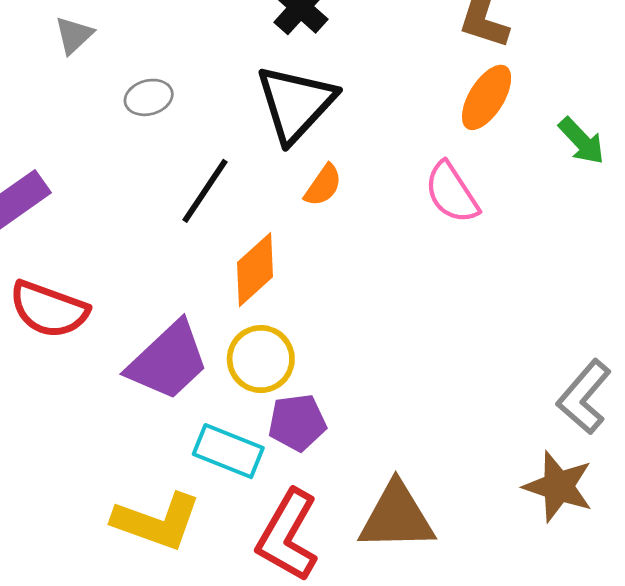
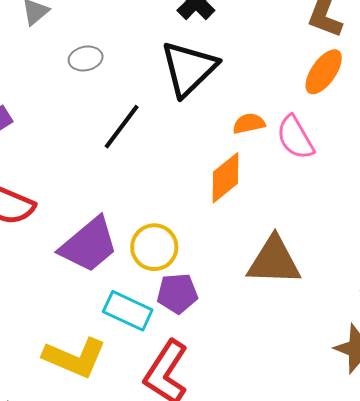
orange semicircle: (323, 185) -> (249, 123), moved, turned -140
orange diamond: (255, 270) -> (225, 178), moved
brown triangle: (397, 517) -> (274, 261), moved

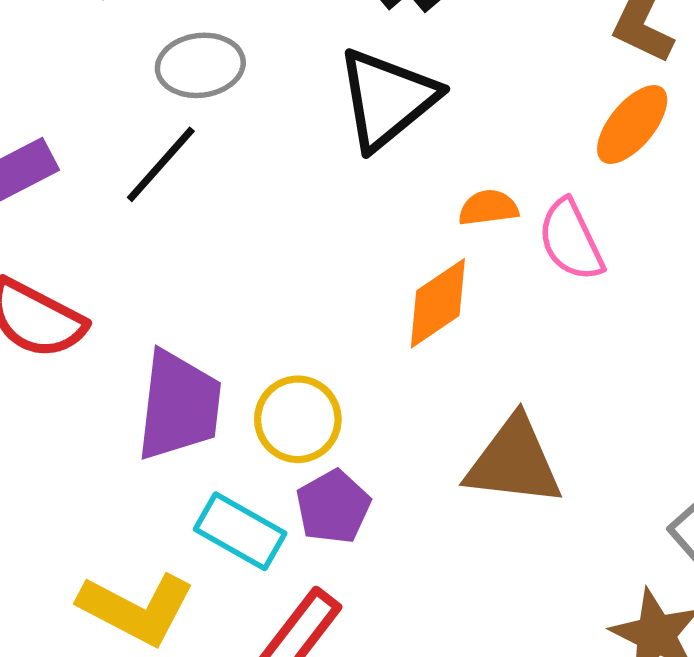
gray ellipse: (86, 58) -> (200, 65), size x1.4
black line: (122, 127) -> (161, 164), moved
purple trapezoid: (89, 245) -> (179, 406), turned -48
purple pentagon: (177, 293) -> (333, 507), turned -30

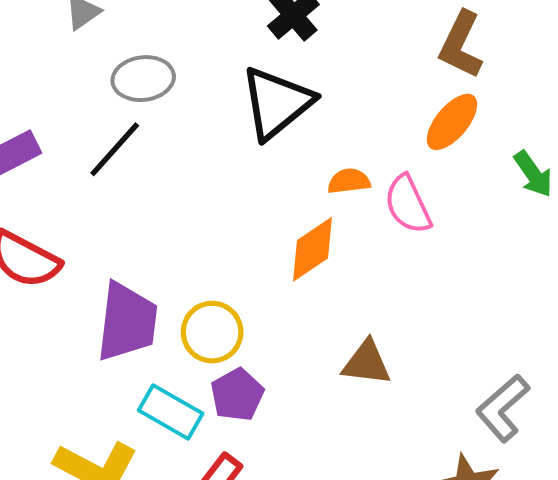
brown triangle: (514, 462) -> (367, 363), size x0.7

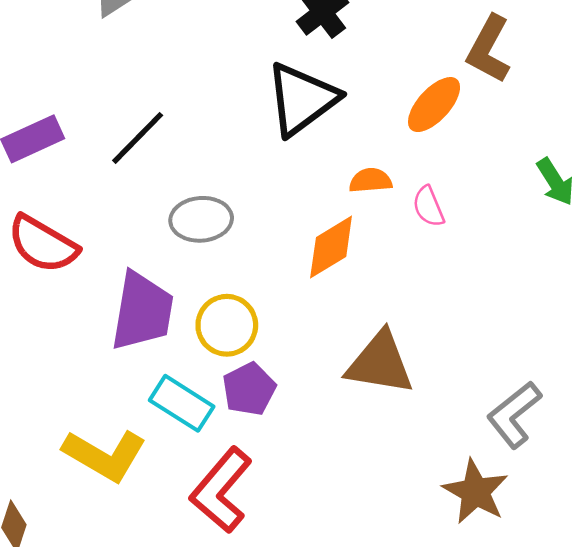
gray ellipse: (143, 79) -> (201, 219), moved
orange ellipse: (452, 122) -> (434, 105), moved
pink semicircle: (408, 204) -> (428, 207), size x0.7
brown triangle: (367, 363) -> (380, 363), size x1.4

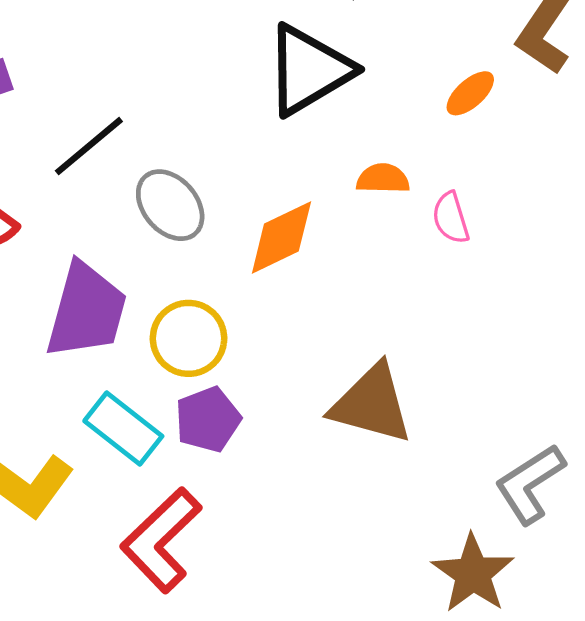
orange ellipse: (434, 105) -> (470, 93), size x0.7
black line: (138, 138) -> (89, 146), moved
gray ellipse: (201, 219) -> (170, 205), turned 48
orange diamond: (331, 247) -> (281, 238), moved

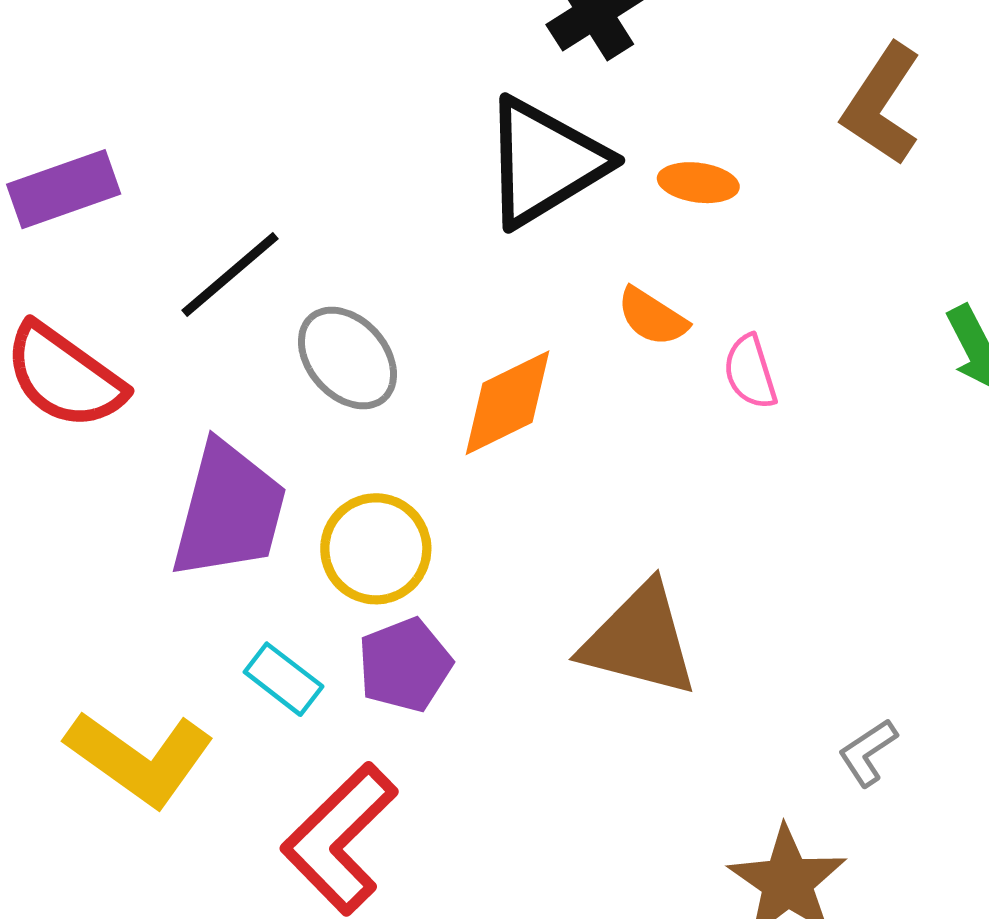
orange ellipse: (470, 93) -> (698, 183), moved, turned 50
orange semicircle: (383, 179) -> (652, 317), turned -148
cyan rectangle: (123, 429) -> (284, 679), size x0.7
gray L-shape: (530, 484) -> (868, 752), size x0.6

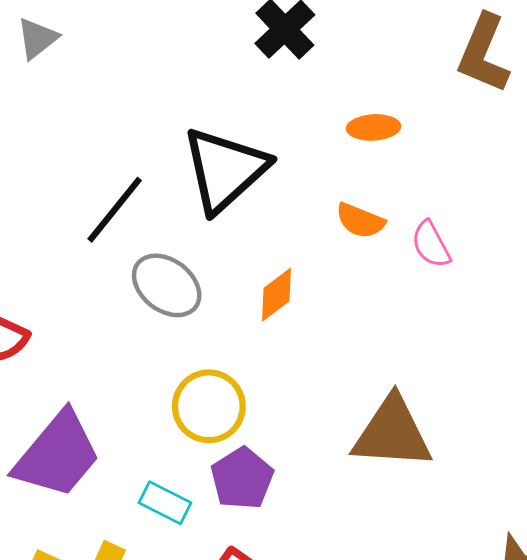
black triangle: (544, 162) -> (225, 170), moved
black line: (230, 275) -> (115, 210), moved
orange diamond: (508, 403) -> (277, 295), size x0.7
purple trapezoid: (229, 511) -> (57, 455), moved, turned 36

